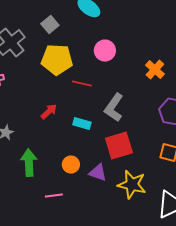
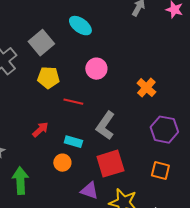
gray square: (50, 25) -> (41, 43), size x1.4
yellow pentagon: (57, 60) -> (48, 78), size x0.7
orange circle: (71, 165) -> (62, 163), moved

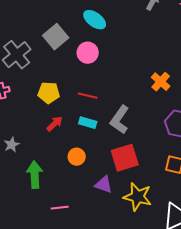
pink circle: (96, 69) -> (88, 53), moved
yellow pentagon: (48, 78) -> (49, 93), moved
cyan rectangle: (73, 142) -> (88, 123), moved

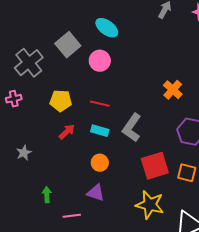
orange circle: (77, 157) -> (100, 163), moved
red square: (125, 158) -> (155, 166), moved
green arrow: (35, 175) -> (47, 195), moved, size x0.6
purple triangle: (104, 185) -> (96, 193), moved

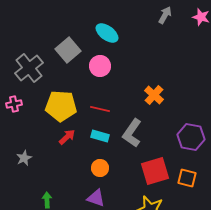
orange cross: (173, 90) -> (154, 95), moved
yellow pentagon: (61, 101) -> (61, 106), size x1.4

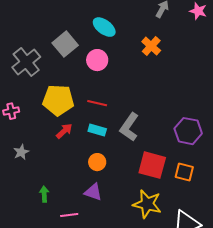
orange cross: (154, 95) -> (151, 46), moved
pink cross: (14, 104) -> (11, 111), moved
red square: (155, 171) -> (152, 165), turned 32

